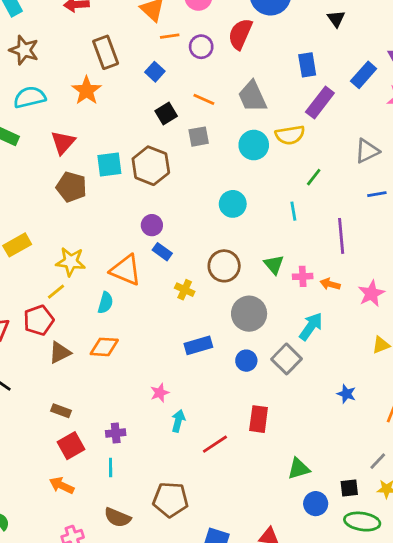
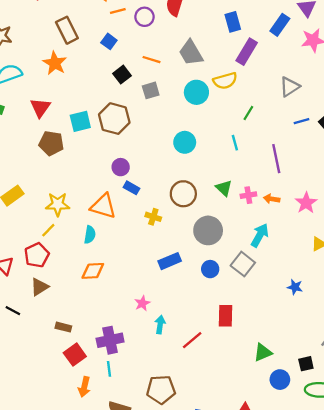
brown triangle: (60, 353) -> (39, 287), moved
purple cross: (116, 433) -> (110, 340), size x1.6
orange arrow: (62, 485) -> (84, 387), moved, turned -96

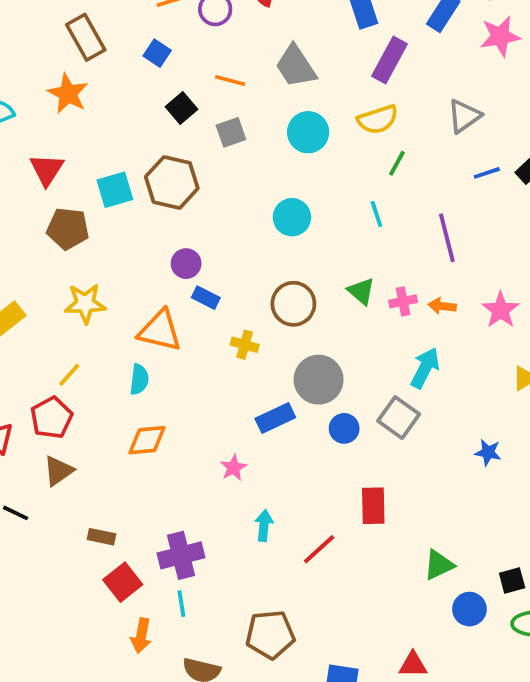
yellow semicircle: (225, 81) -> (378, 119), moved
yellow star: (58, 204) -> (85, 303), moved
gray circle: (208, 230) -> (319, 380), moved
pink star: (142, 303) -> (233, 468), moved

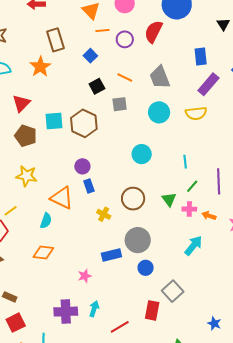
green line: (397, 163) -> (192, 186), moved
blue rectangle: (206, 298) -> (89, 186), turned 32
gray square: (399, 418) -> (173, 291), moved
blue star: (488, 452) -> (214, 323), moved
purple cross: (181, 555) -> (66, 312), moved

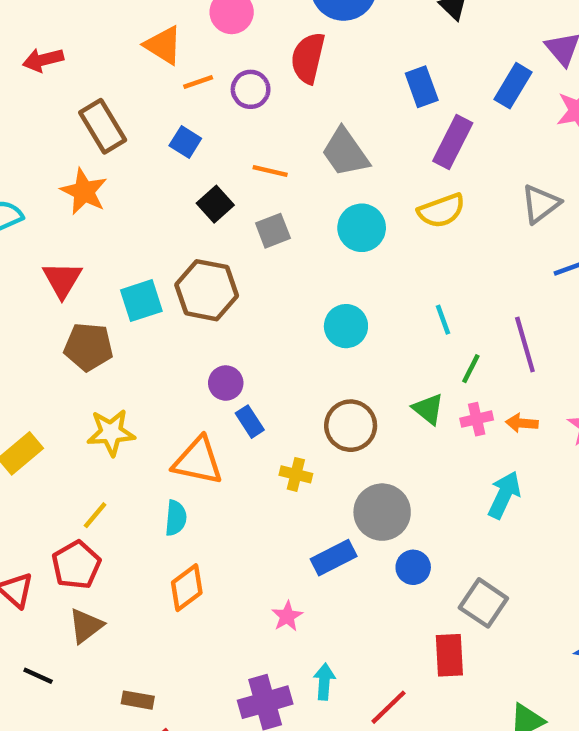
orange diamond: (43, 253) -> (187, 588), turned -30

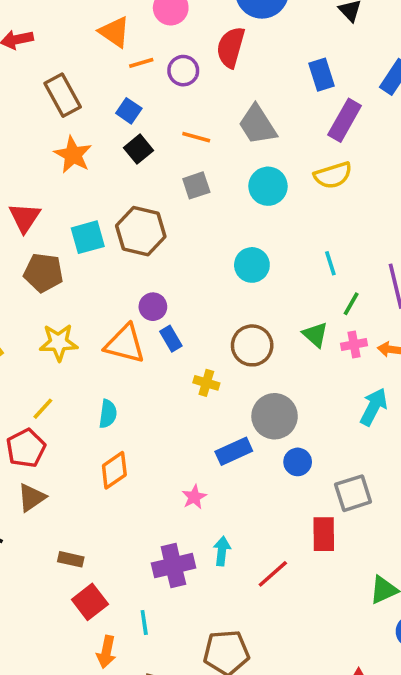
orange star: (84, 192) -> (73, 155), moved
black square: (215, 204) -> (139, 149), moved
orange triangle: (198, 461) -> (125, 344), moved
gray square: (483, 603) -> (353, 493), turned 36

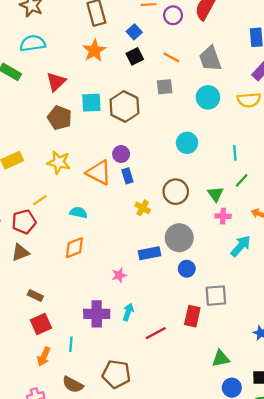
pink cross: (354, 345) -> (223, 216), moved
cyan semicircle: (108, 414) -> (79, 213), turned -98

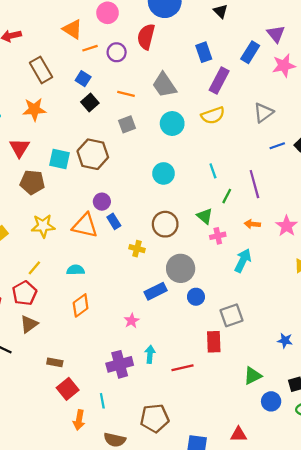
orange star: (94, 51) -> (34, 109), moved, turned -30
cyan square: (91, 103) -> (60, 159), turned 30
red line: (156, 333) -> (182, 368), turned 30

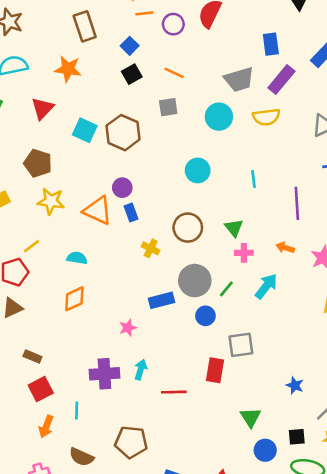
gray trapezoid: (164, 85) -> (239, 79), moved, turned -84
brown pentagon: (32, 182) -> (38, 163), moved
green line: (227, 196) -> (226, 289), moved
green triangle: (253, 376) -> (251, 417), turned -48

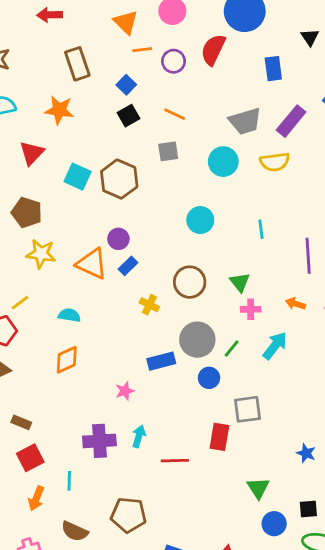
blue rectangle: (271, 44) -> (273, 69), moved
blue rectangle: (131, 213) -> (128, 266), turned 66

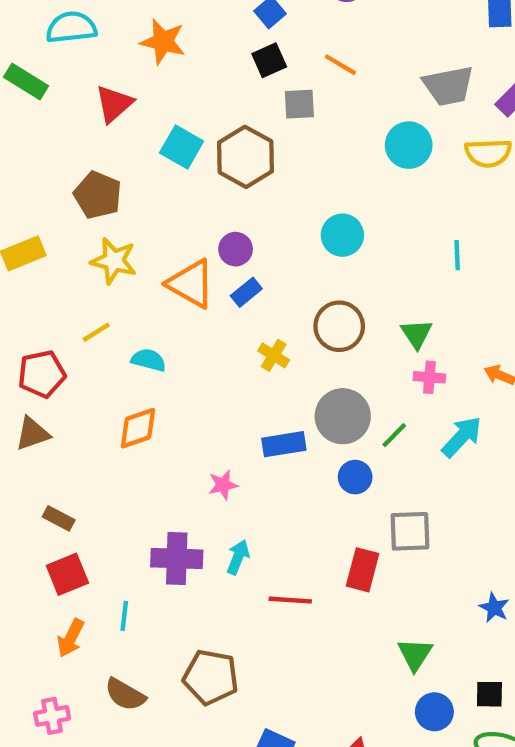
gray square: (168, 151) -> (299, 104), moved
cyan circle: (200, 220) -> (342, 235), moved
yellow line: (20, 303) -> (96, 332), moved

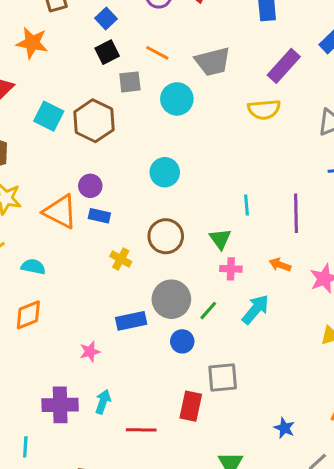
gray trapezoid: (448, 86) -> (213, 62), moved
cyan circle: (409, 145) -> (177, 99), moved
cyan line: (457, 255) -> (247, 205), moved
blue rectangle: (246, 292) -> (99, 216), turned 55

